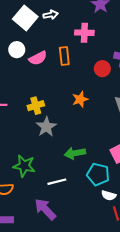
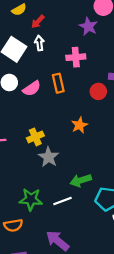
white arrow: (51, 15) -> (39, 43), turned -80
white line: (57, 182) -> (63, 201), moved

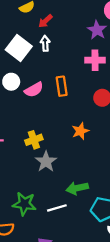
pink cross: (76, 57) -> (95, 60), moved

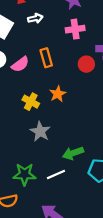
white arrow: (45, 43) -> (35, 18), moved, turned 88
orange star: (80, 131) -> (58, 94), moved
yellow cross: (34, 140) -> (31, 102), moved, turned -35

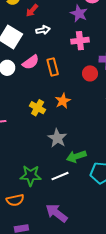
pink semicircle: (20, 64) -> (31, 62), moved
gray star: (40, 132) -> (57, 138), moved

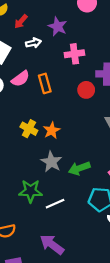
purple star: (79, 13) -> (58, 27), moved
orange star: (63, 101) -> (52, 130), moved
green arrow: (76, 156) -> (79, 168), moved
green star: (31, 176) -> (31, 191), moved

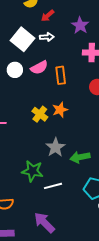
white arrow: (33, 43) -> (47, 37), moved
orange star: (52, 130) -> (60, 110), moved

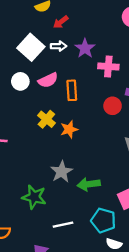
purple star: (80, 25) -> (85, 48), moved
yellow cross: (40, 114) -> (46, 119), moved
white line: (53, 186) -> (63, 225), moved

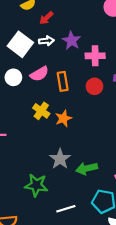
red circle: (113, 106) -> (94, 86), moved

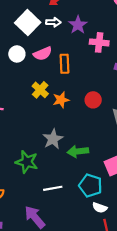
red circle: (94, 86) -> (93, 100), moved

